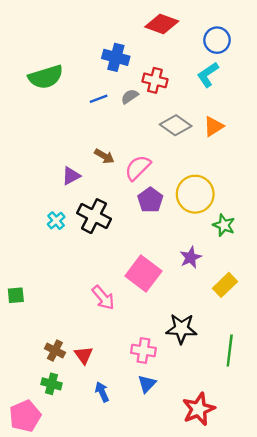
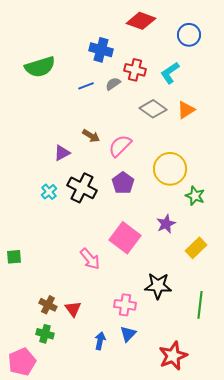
cyan L-shape: (208, 75) -> (170, 73), moved
purple pentagon: (150, 200) -> (123, 183), moved
blue arrow: (102, 392) -> (100, 341), moved, turned 36

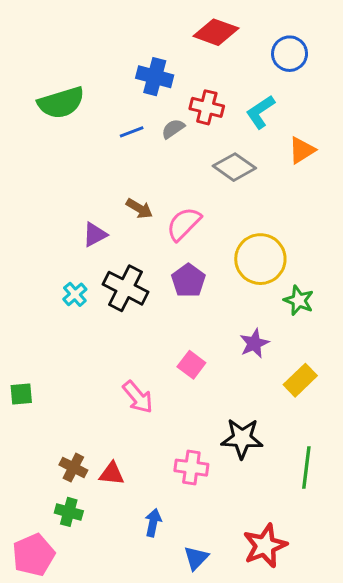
orange triangle: (186, 110) -> (302, 150), moved
pink square: (125, 238) -> (191, 365), size x0.6
red triangle: (73, 309) -> (112, 474), turned -48
blue triangle: (128, 334) -> (196, 558), moved

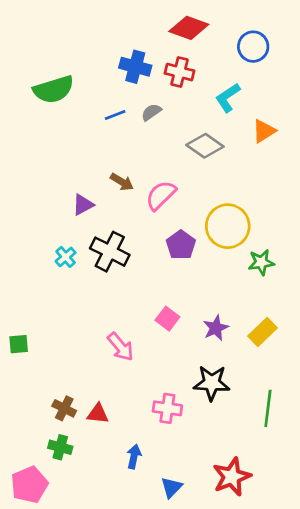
red cross: (207, 107) -> (179, 72), moved
purple pentagon: (188, 281) -> (181, 245), moved
green star: (299, 300) -> (261, 262), turned -30
purple star: (254, 343) -> (216, 328), moved

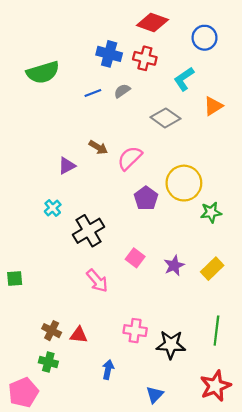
black cross: (110, 252) -> (88, 231), moved, turned 32
black star: (212, 383) -> (171, 345), moved
red star: (232, 477) -> (215, 386), moved
blue triangle: (171, 487) -> (155, 395), moved

